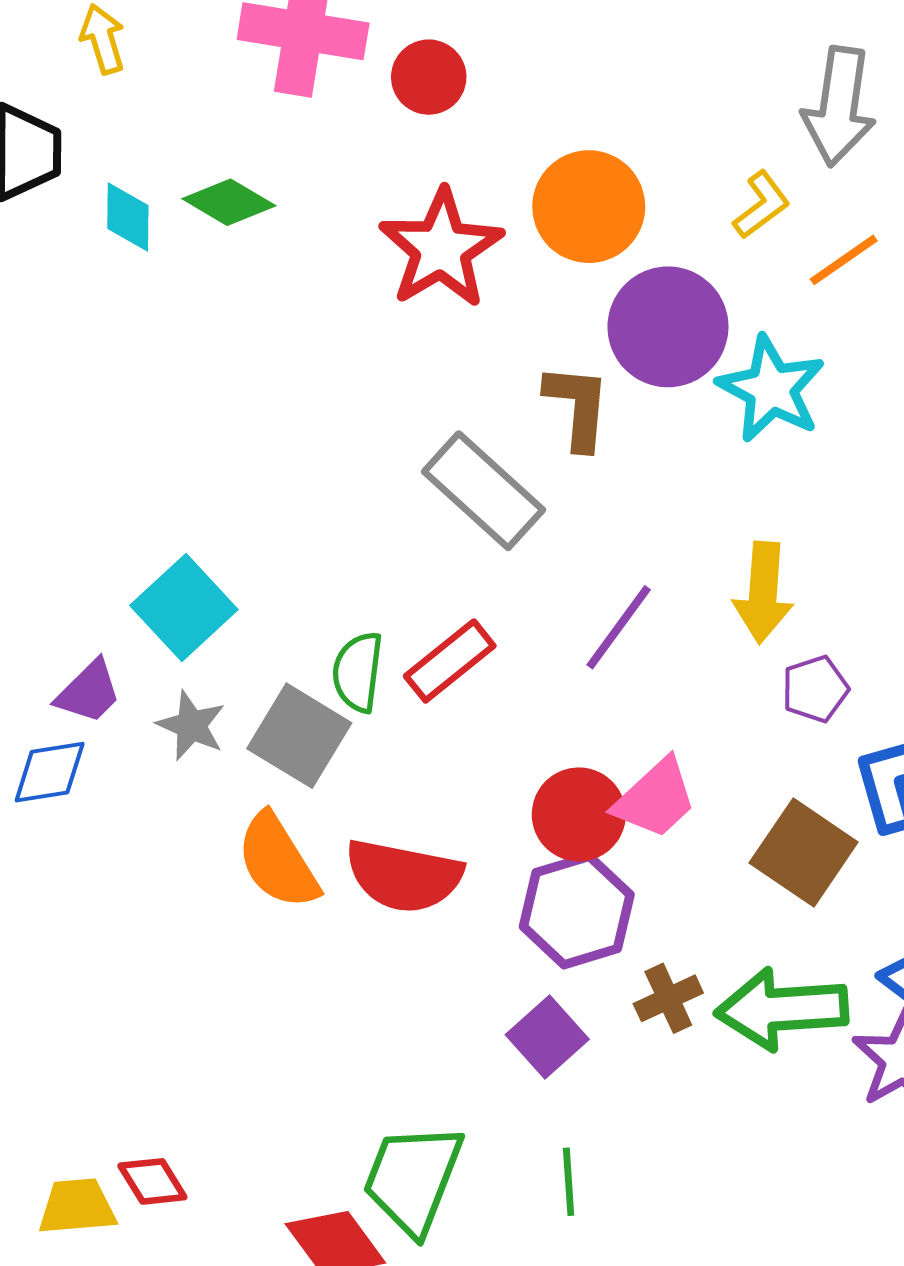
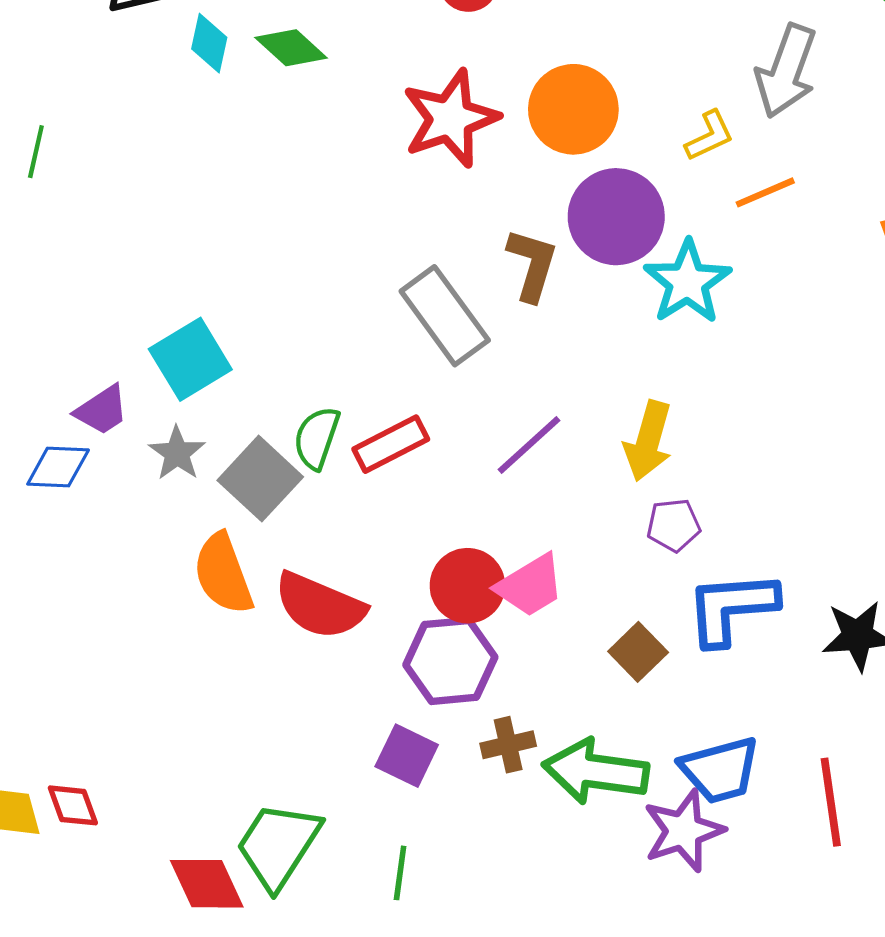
brown square: (804, 852) -> (638, 652), size x0.7
purple square: (547, 1037) -> (407, 756), turned -34

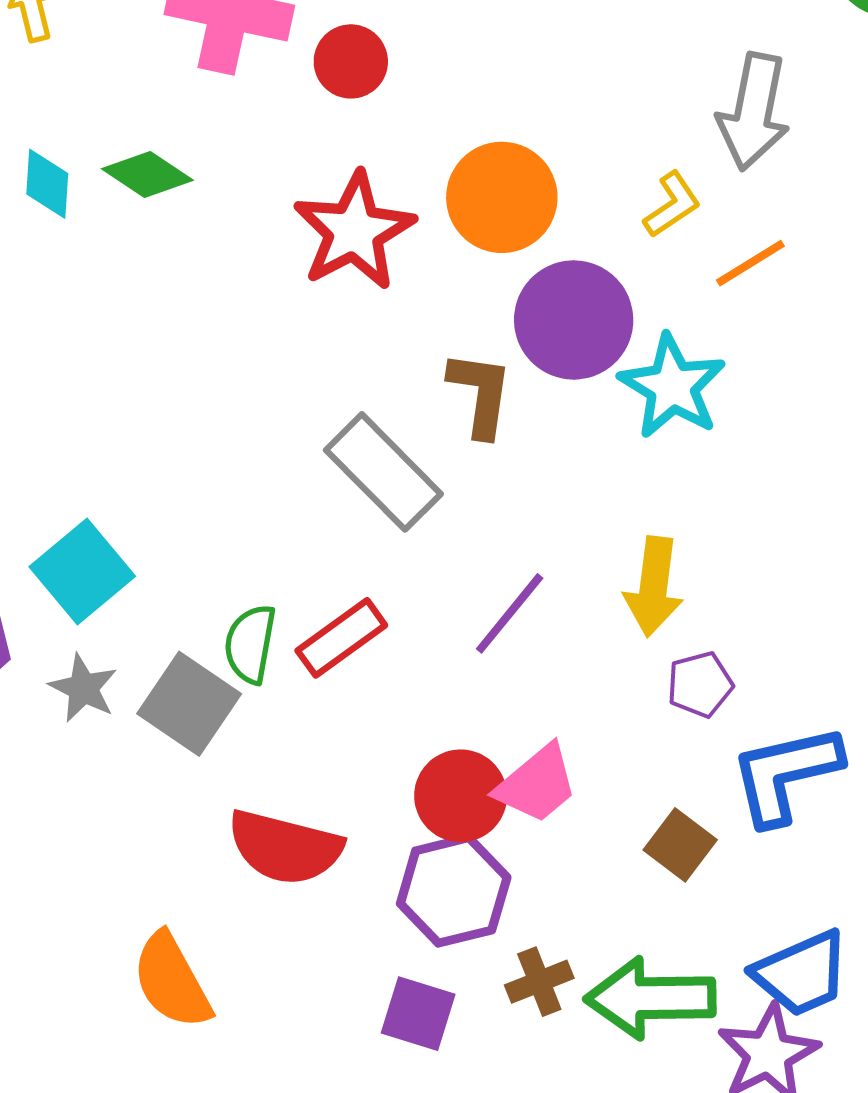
orange semicircle: (223, 574) -> (172, 981), moved

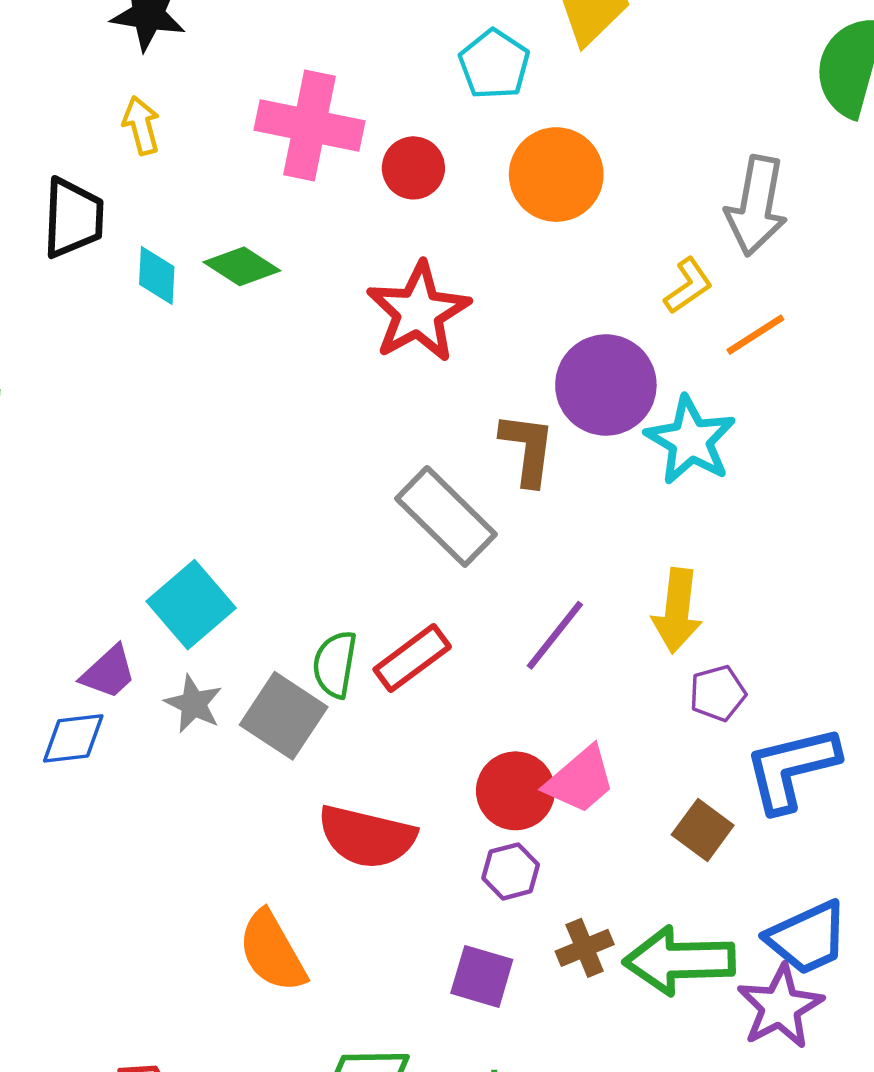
orange circle: (502, 197) -> (556, 175), moved
purple hexagon: (454, 890) -> (511, 871), size x0.6

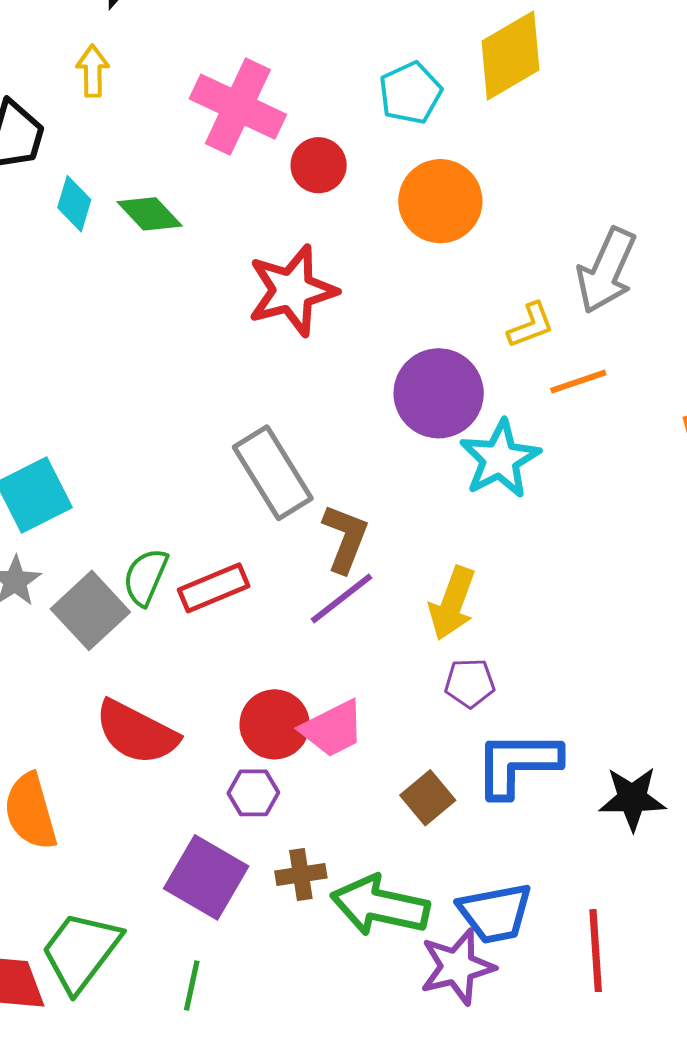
brown L-shape: (527, 449) -> (345, 538), moved
purple square: (482, 976) -> (206, 877), size x1.4

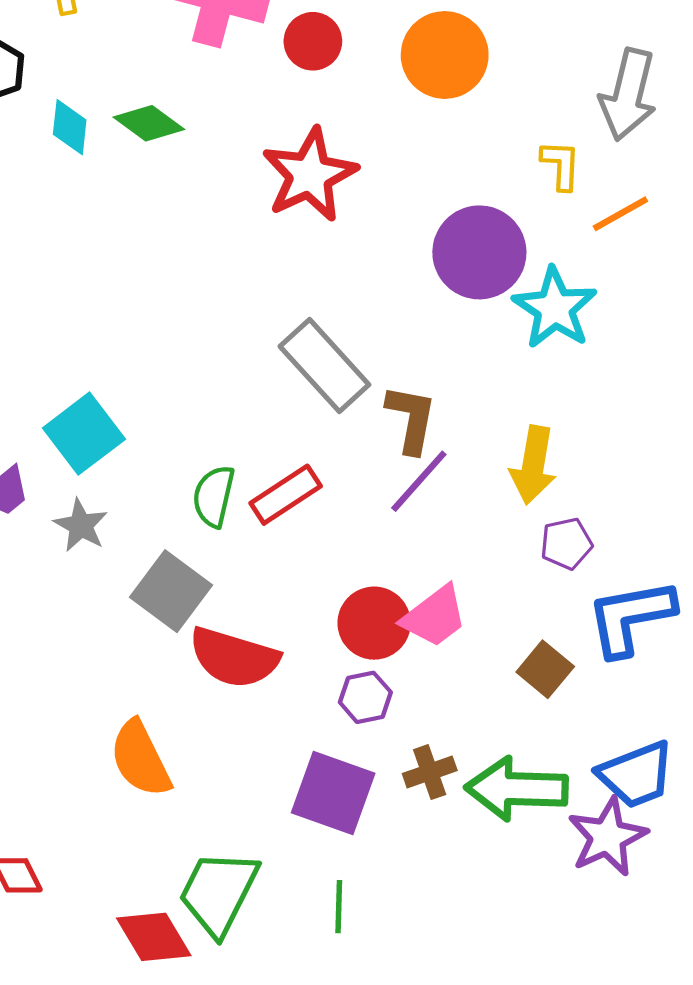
yellow L-shape: (531, 325) -> (561, 165), turned -56
gray square: (90, 610) -> (171, 591), moved

